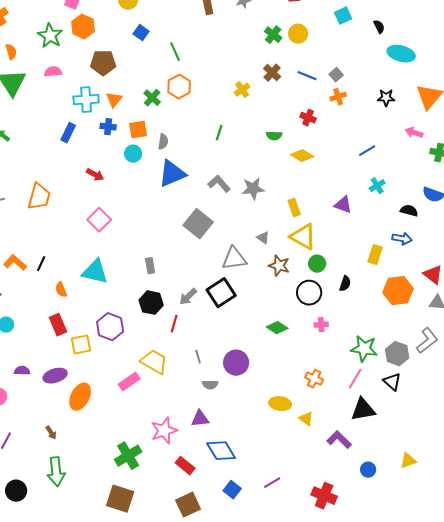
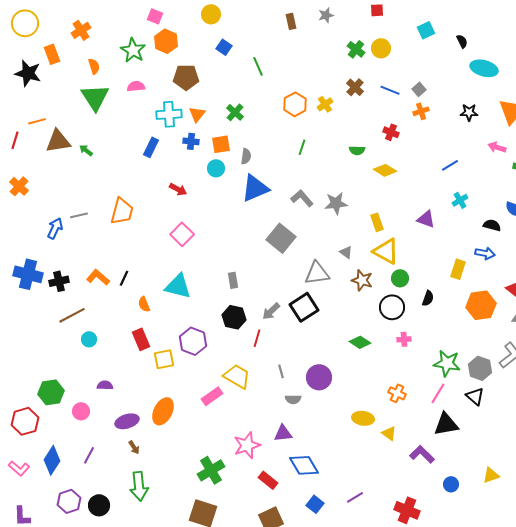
orange hexagon: (179, 87) -> (295, 104), moved
purple ellipse: (55, 376) -> (127, 421), moved

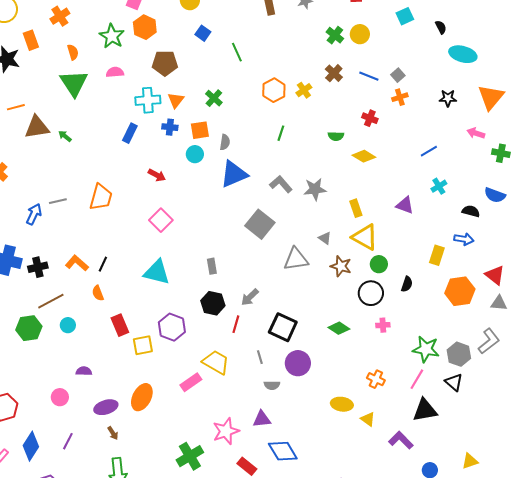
orange semicircle: (144, 304) -> (98, 293), moved
black square: (304, 307) -> (283, 327), moved, turned -32
green hexagon: (51, 392) -> (29, 328), moved

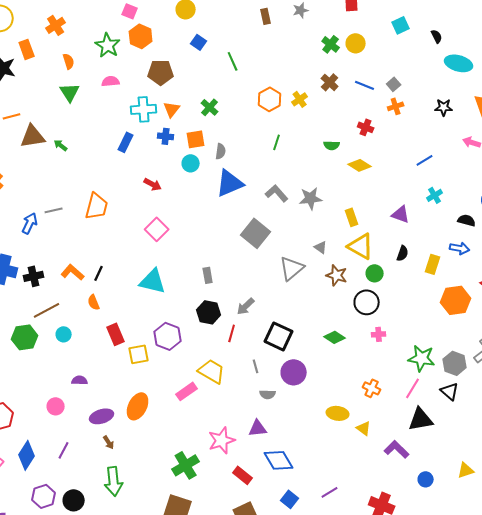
green triangle: (74, 83) -> (70, 92), size x0.7
gray triangle: (296, 259) -> (292, 268), turned -32
black semicircle: (407, 284) -> (403, 253), moved

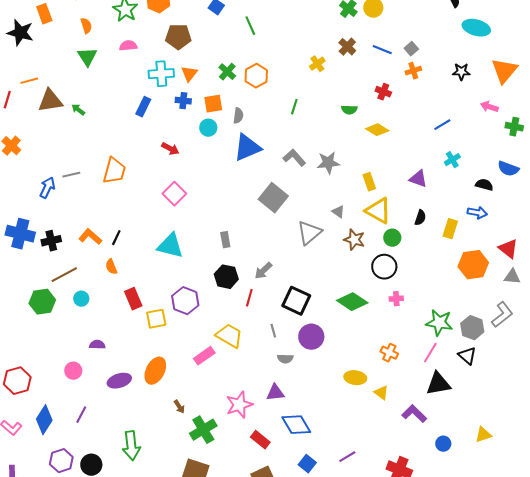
orange hexagon: (270, 99) -> (256, 76), moved
green diamond: (335, 337) -> (352, 302), size x1.4
brown arrow: (109, 442) -> (179, 407), moved

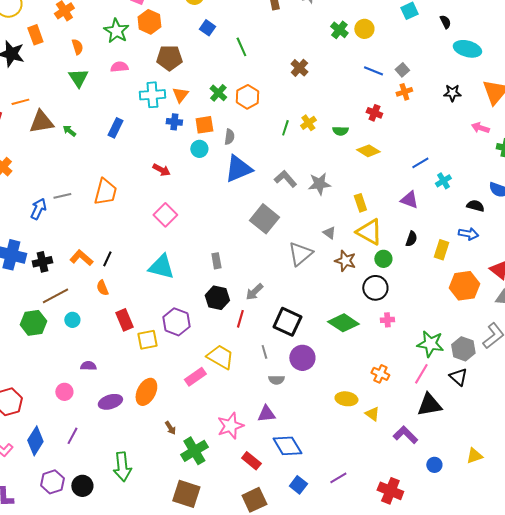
brown cross: (347, 47) -> (299, 68), moved
yellow cross: (317, 64) -> (308, 123), moved
blue rectangle: (143, 107) -> (115, 128), moved
blue line: (442, 125) -> (420, 163), moved

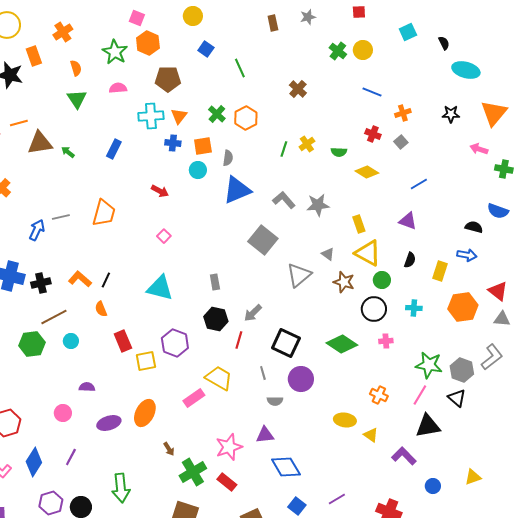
gray square: (402, 70) -> (401, 142), moved
cyan cross: (443, 181) -> (414, 308), moved, turned 35
pink square: (165, 215) -> (164, 236), size x0.6
red rectangle: (251, 461) -> (227, 482), moved

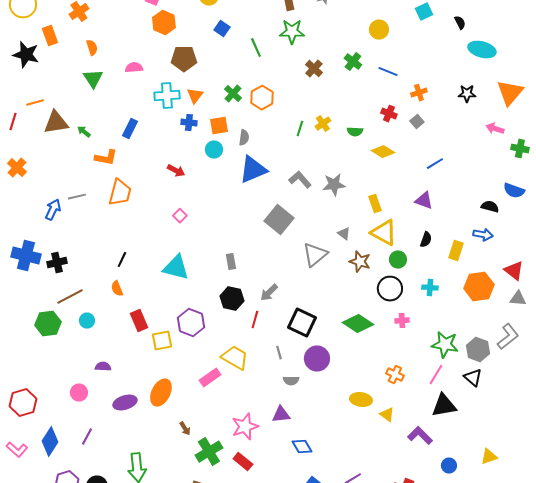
green cross: (338, 51) -> (353, 62), moved
green star: (115, 52) -> (292, 32), moved, turned -30
orange L-shape: (80, 279) -> (106, 158), moved, turned 150
blue diamond: (286, 467) -> (302, 447), size x0.7

